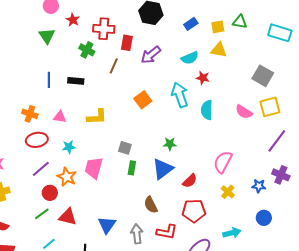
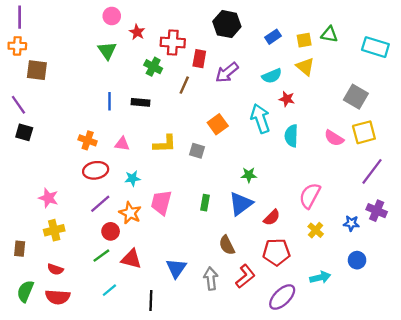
yellow triangle: (219, 50) -> (305, 67), turned 30
gray square: (125, 148) -> (197, 151), moved
red L-shape: (167, 232) -> (245, 276), turned -50

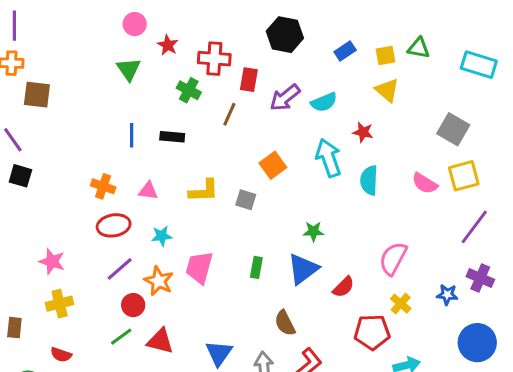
cyan semicircle: (272, 76) -> (324, 102), moved
red pentagon: (276, 252) -> (372, 332), moved
blue circle: (357, 260) -> (477, 343), moved, size x1.6

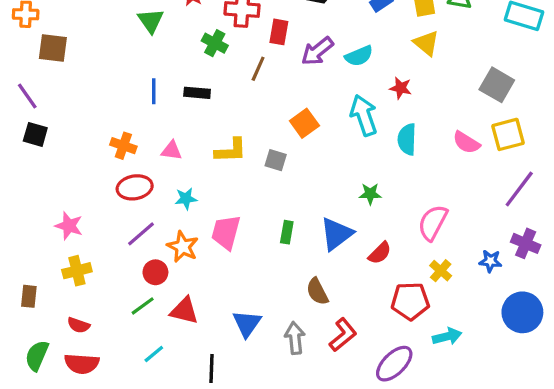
green star: (313, 231) -> (370, 194), moved

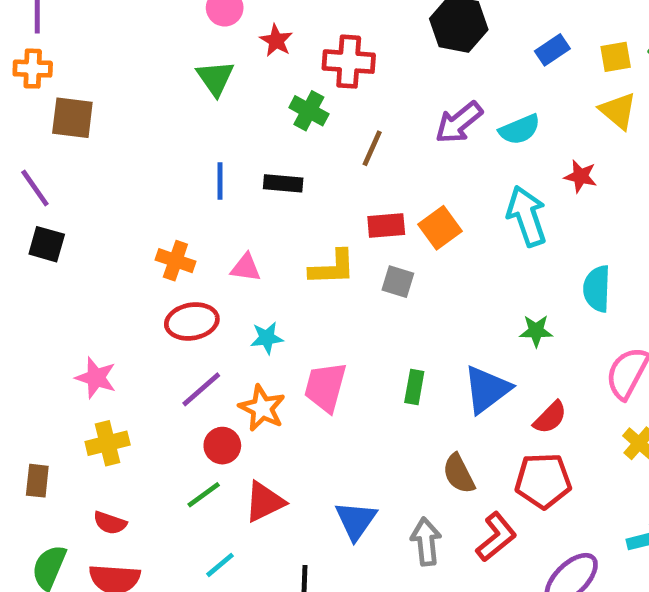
red rectangle: (279, 32) -> (386, 225), moved, turned 75
cyan semicircle: (407, 139) -> (597, 289), moved
red pentagon: (410, 301) -> (543, 481), moved
red triangle: (184, 311) -> (264, 502), turned -40

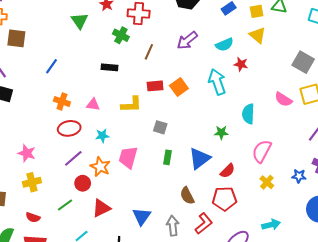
cyan semicircle: (520, 129) -> (224, 45), moved
blue line: (220, 181) -> (52, 66), moved, turned 35
gray square: (398, 282) -> (160, 127), moved
green line: (204, 495) -> (65, 205), moved

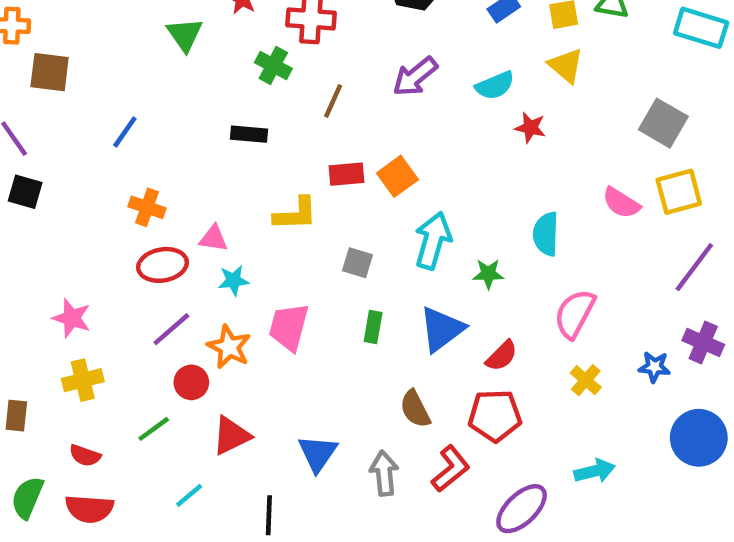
cyan arrow: (217, 82) -> (433, 241), moved, turned 35
pink triangle: (93, 105) -> (214, 238), moved

